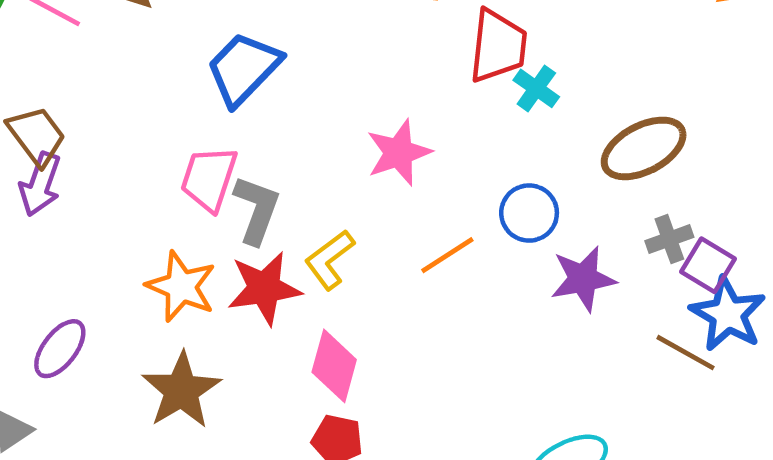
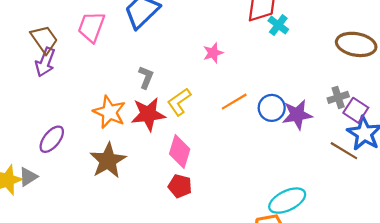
brown ellipse: (644, 148) -> (356, 44), moved, turned 36
pink star: (399, 153) -> (213, 53), size x0.7
pink trapezoid: (209, 179) -> (91, 27), moved
gray L-shape: (257, 210) -> (146, 77), size x0.7
blue circle: (529, 213) -> (272, 108), moved

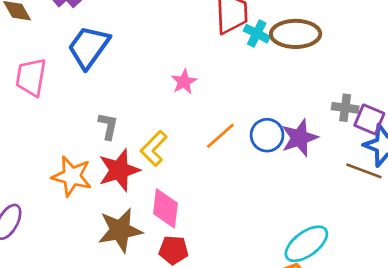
brown ellipse: (356, 44) -> (296, 34), moved
gray cross: (338, 97) -> (345, 108), turned 36
brown star: (108, 161) -> (120, 230), moved, turned 30

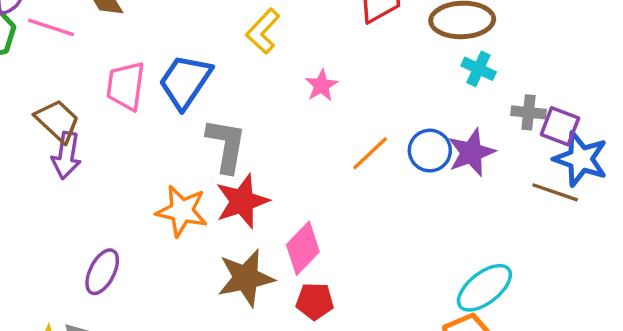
cyan cross: (257, 34) -> (479, 69), moved
blue trapezoid: (89, 47) -> (185, 81), moved
gray L-shape: (108, 126) -> (226, 145), size x1.6
yellow L-shape: (154, 148) -> (263, 31), moved
pink diamond: (165, 208) -> (303, 248), turned 39

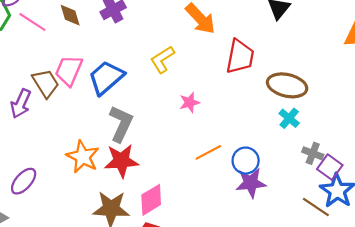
brown trapezoid: (57, 121) -> (46, 83), moved
purple star: (471, 152) -> (251, 183), moved

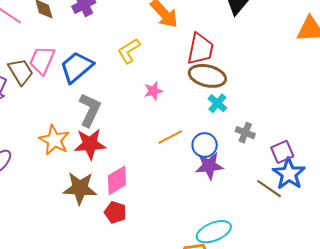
brown ellipse: (287, 85) -> (207, 76), moved
cyan cross: (289, 118) -> (217, 103), moved
gray cross: (313, 153) -> (245, 133), moved
purple square: (330, 167) -> (282, 152), turned 30

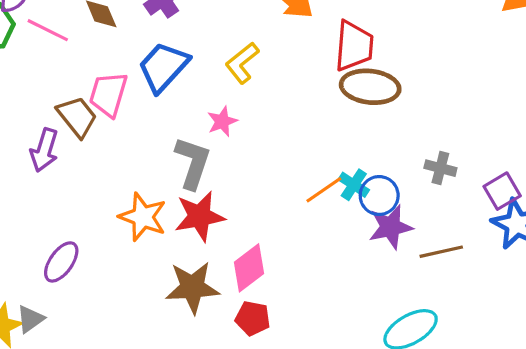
blue trapezoid: (77, 67) -> (163, 67), moved
pink star: (153, 91) -> (222, 121), moved
cyan cross: (217, 103) -> (354, 185), moved
brown line: (269, 189) -> (441, 252), moved, turned -40

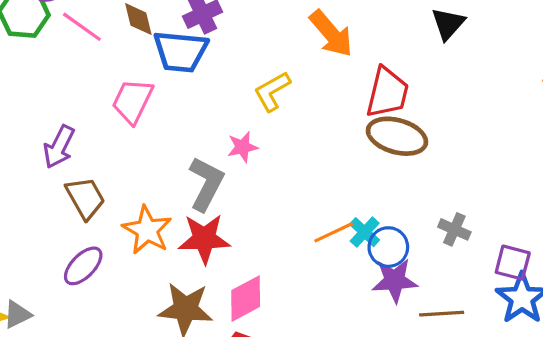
blue trapezoid: (163, 67) -> (181, 51), moved, turned -136
brown trapezoid: (77, 117) -> (85, 198), moved
purple square: (502, 191) -> (513, 263), turned 36
purple ellipse: (61, 262) -> (83, 266), moved

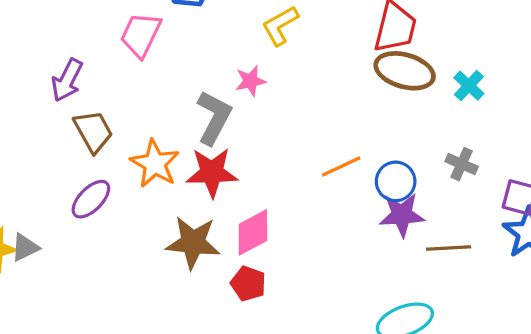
cyan cross: (365, 232) -> (469, 86), moved

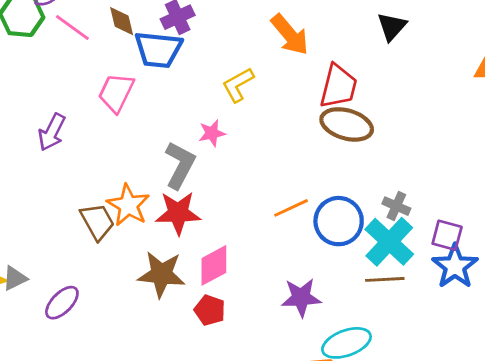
cyan cross: (469, 86) -> (389, 242), moved, size x1.8
brown trapezoid: (93, 131) -> (97, 222), moved
blue circle: (396, 181) -> (339, 221), size x1.4
purple ellipse: (91, 199) -> (62, 303), moved
purple star: (402, 215) -> (301, 298), moved

